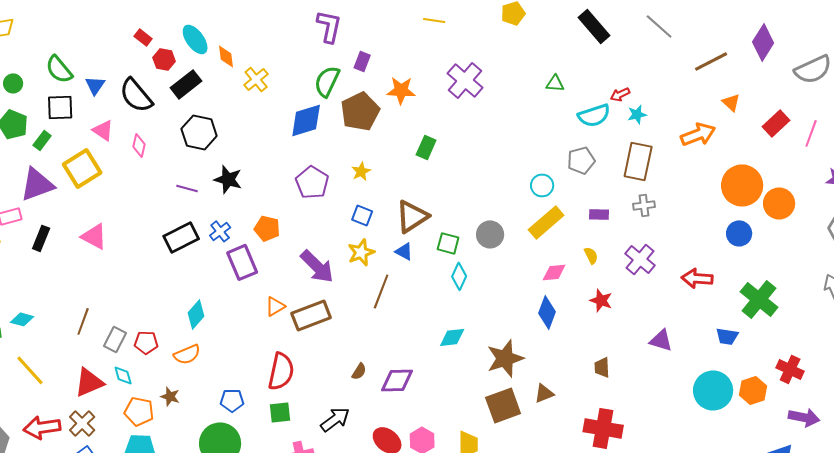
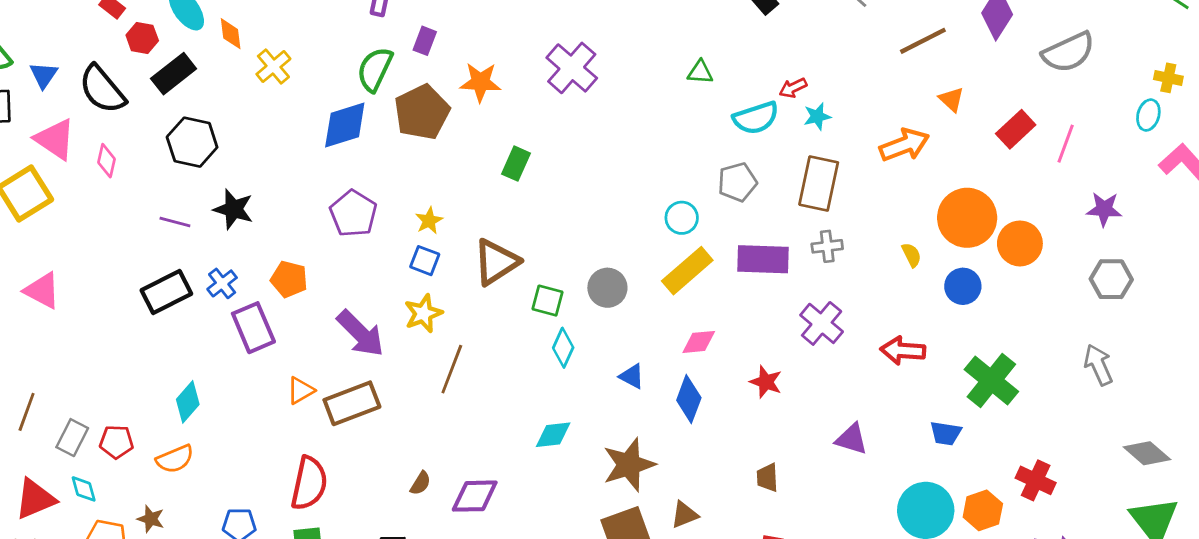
pink triangle: (103, 130) -> (55, 139), size x1.4
yellow star: (361, 171) -> (429, 221), moved
purple rectangle: (599, 214) -> (763, 259), size x1.8
blue triangle: (404, 251) -> (632, 376), moved
yellow semicircle: (591, 255) -> (911, 255), moved

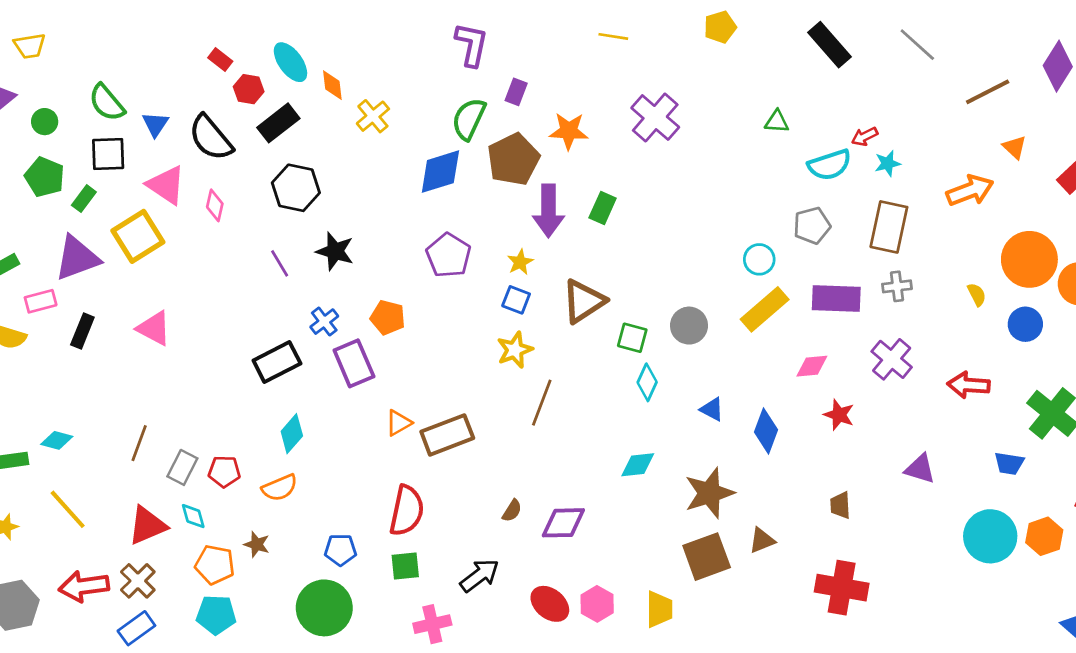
purple line: (175, 222) -> (280, 263), turned 44
black rectangle: (166, 292) -> (277, 362), moved
purple arrow: (361, 333) -> (548, 211), moved, turned 45
pink diamond: (699, 342) -> (812, 366), moved

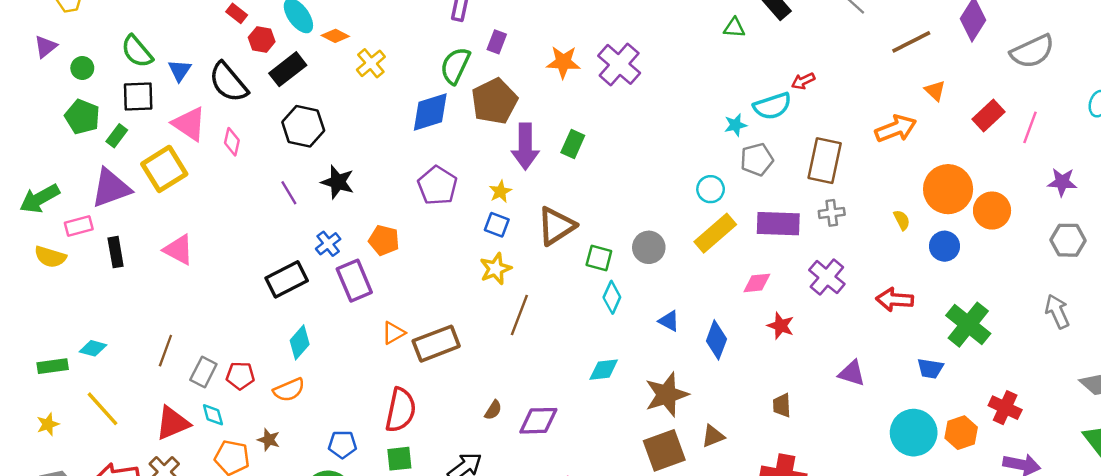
orange diamond: (332, 85) -> (335, 36), turned -56
green triangle: (777, 122) -> (734, 28), moved
orange star: (569, 131) -> (563, 62), moved
cyan star: (888, 163) -> (735, 125), moved
black rectangle: (82, 331) -> (116, 252), turned -32

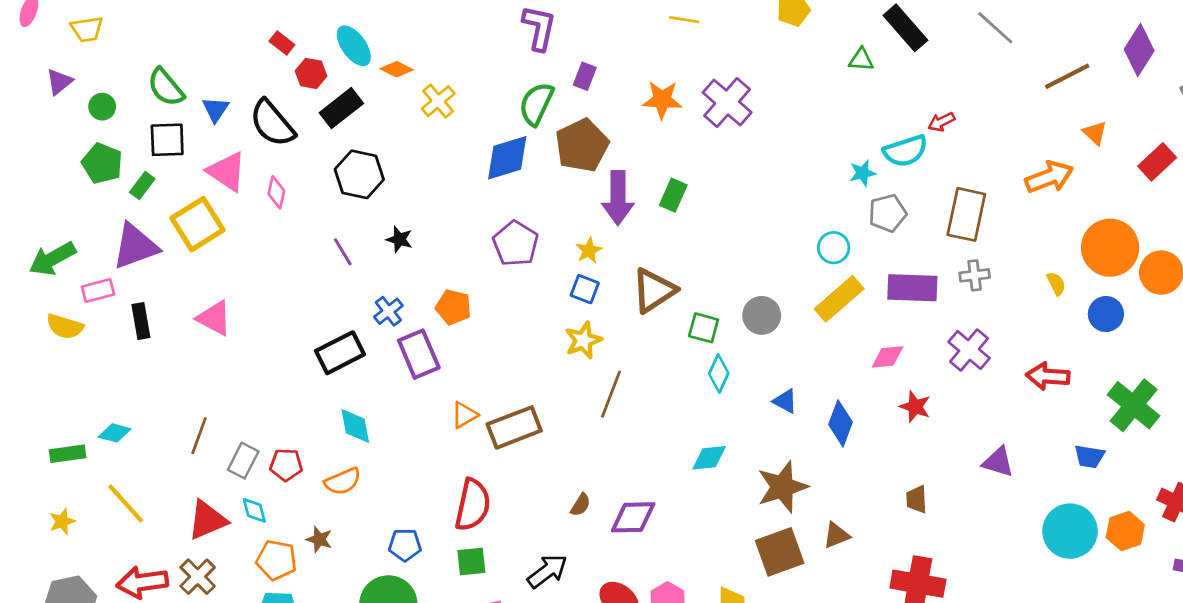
black star: (338, 182) -> (399, 239), size x0.7
cyan diamond: (300, 342) -> (355, 426), turned -52

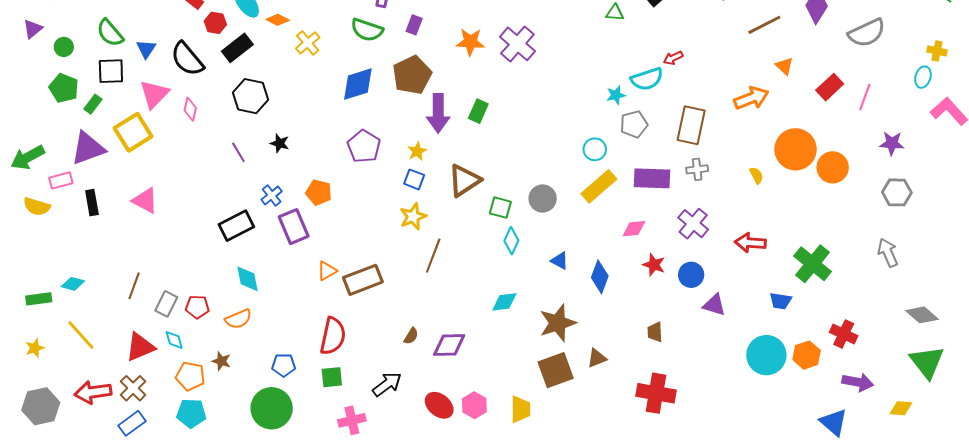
green semicircle: (536, 104) -> (367, 30), moved, turned -96
pink triangle: (227, 172) -> (154, 94), turned 40
blue circle: (1106, 314) -> (691, 275), moved

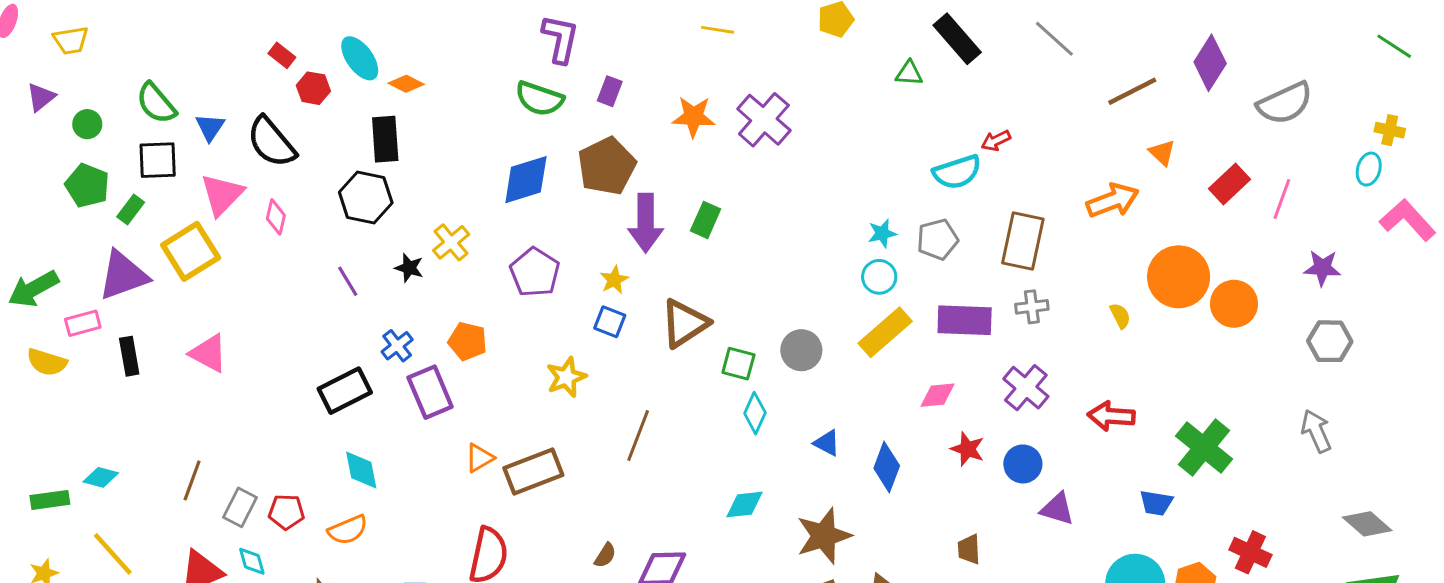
yellow cross: (308, 43) -> (451, 242), moved
black rectangle: (237, 48) -> (385, 139), moved, turned -56
cyan star: (616, 95) -> (882, 233), moved
yellow star: (413, 217) -> (566, 377), moved

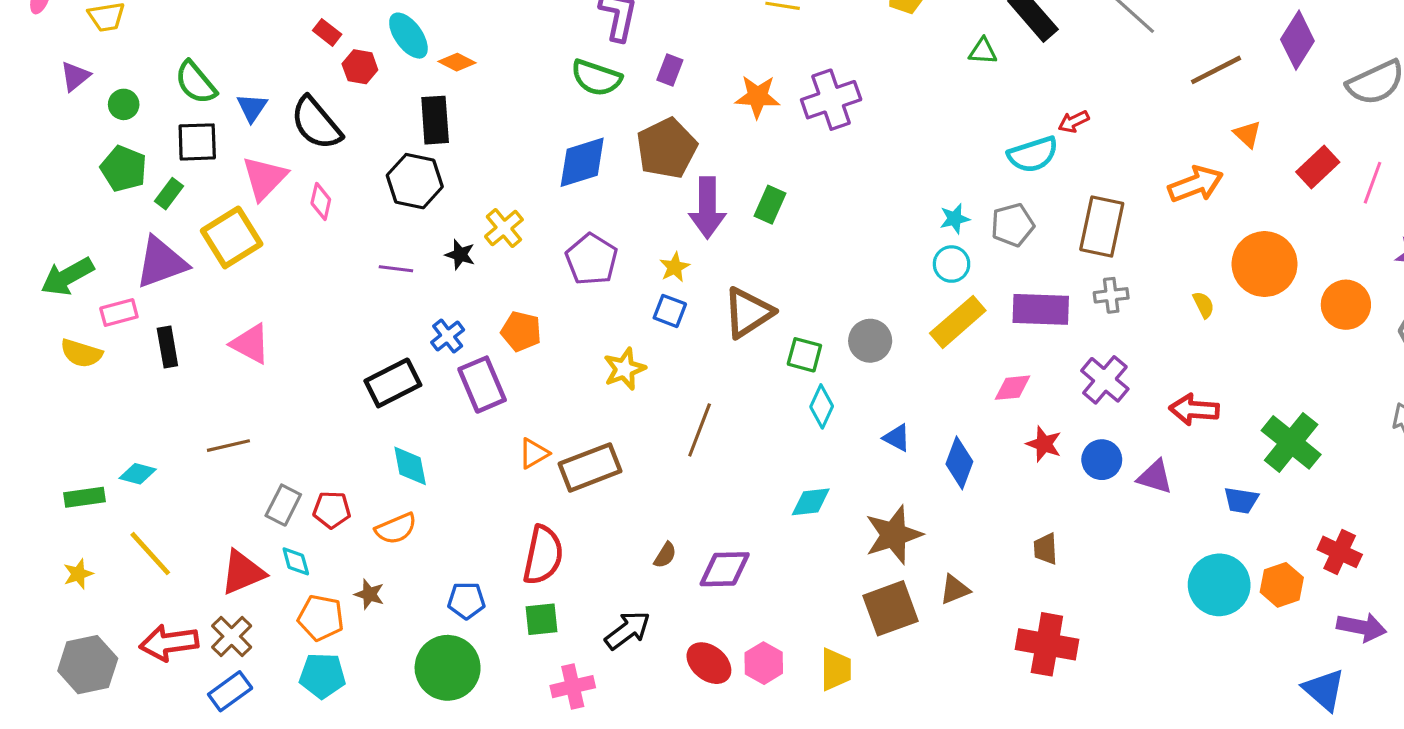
purple cross: (764, 120) -> (831, 100), turned 30
purple line: (348, 281) -> (396, 269), turned -52
orange circle: (1234, 304) -> (1346, 305), moved
brown line: (192, 480) -> (228, 446), moved, turned 57
purple triangle: (1057, 509) -> (1155, 477), moved

